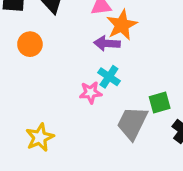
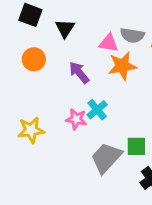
purple arrow: (107, 43) -> (79, 73), moved, turned 30
yellow star: (40, 137) -> (31, 130), moved

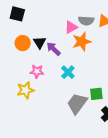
black triangle: (65, 28) -> (40, 42), moved
pink triangle: (109, 43) -> (71, 27), turned -32
pink star: (76, 119) -> (37, 71), moved

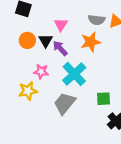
pink triangle: (71, 27) -> (61, 25), moved, turned -32
cyan cross: (68, 72) -> (74, 74), size x1.6
gray trapezoid: (77, 103) -> (65, 103), moved

